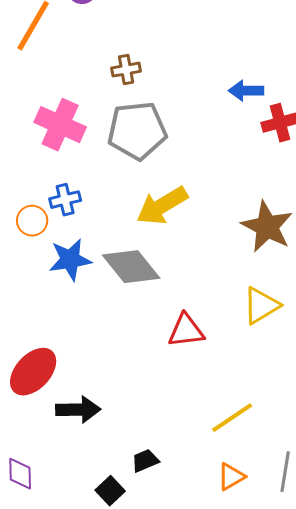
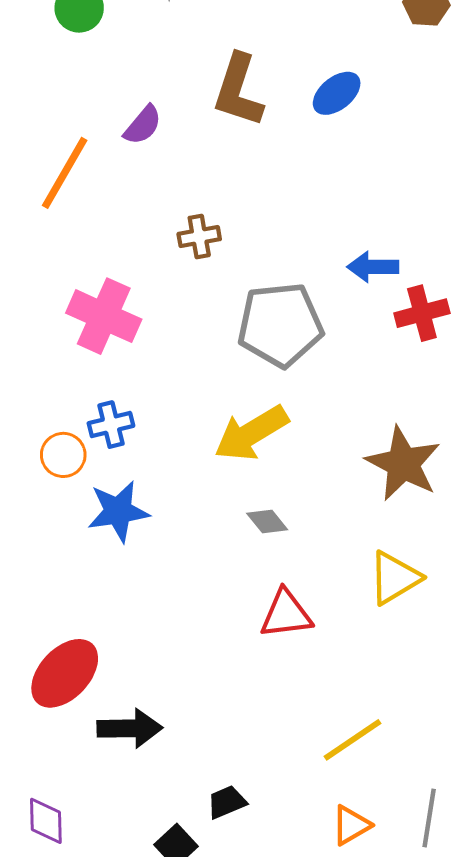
gray pentagon: (137, 131) -> (280, 325), moved
gray diamond: (131, 267) -> (267, 521), moved, size x0.5

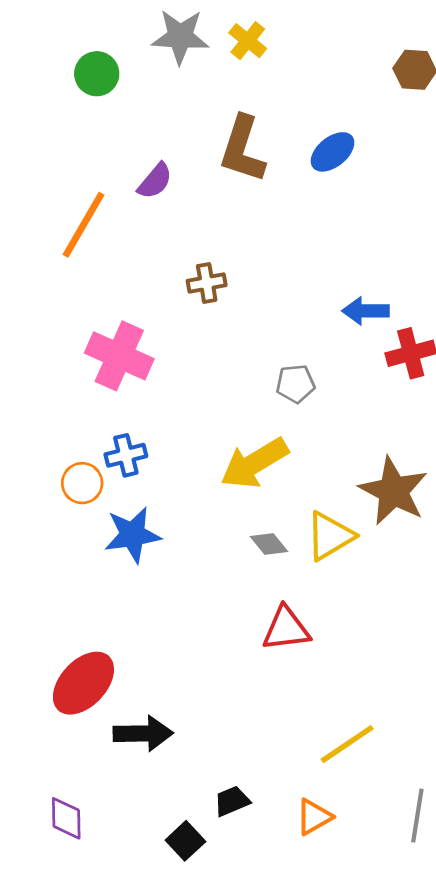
gray pentagon: (280, 325) -> (295, 384), moved, size x0.5
yellow triangle: (394, 578) -> (330, 536), moved
orange triangle: (351, 825) -> (314, 817), moved

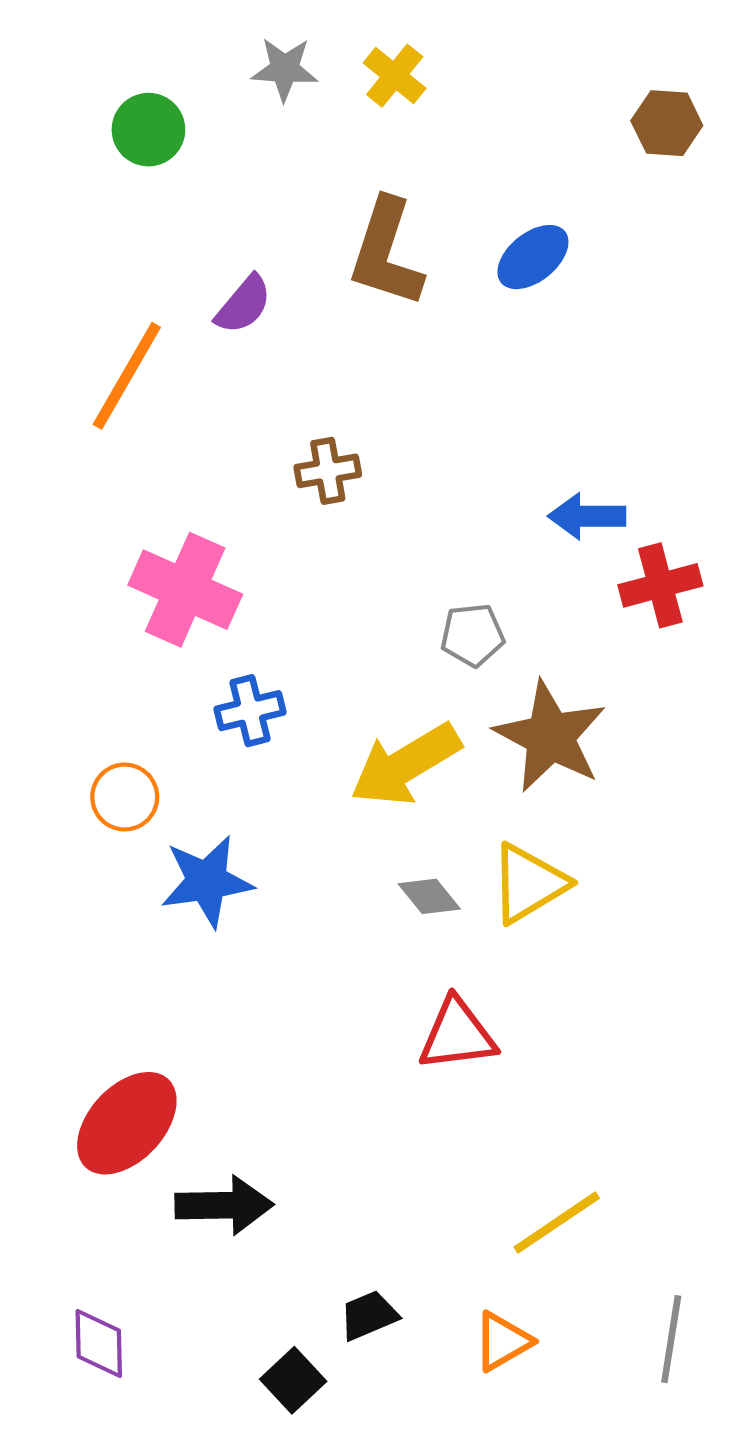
gray star: (180, 37) -> (285, 69), size x0.7
blue cross: (126, 455) -> (250, 711), moved
brown star: (393, 491) -> (550, 737), moved

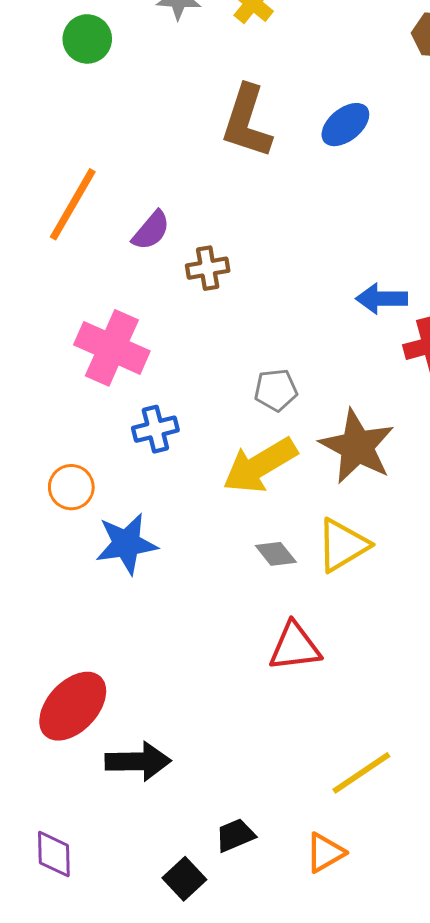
purple semicircle: (243, 305) -> (151, 230), moved
gray pentagon: (472, 635) -> (276, 390), moved

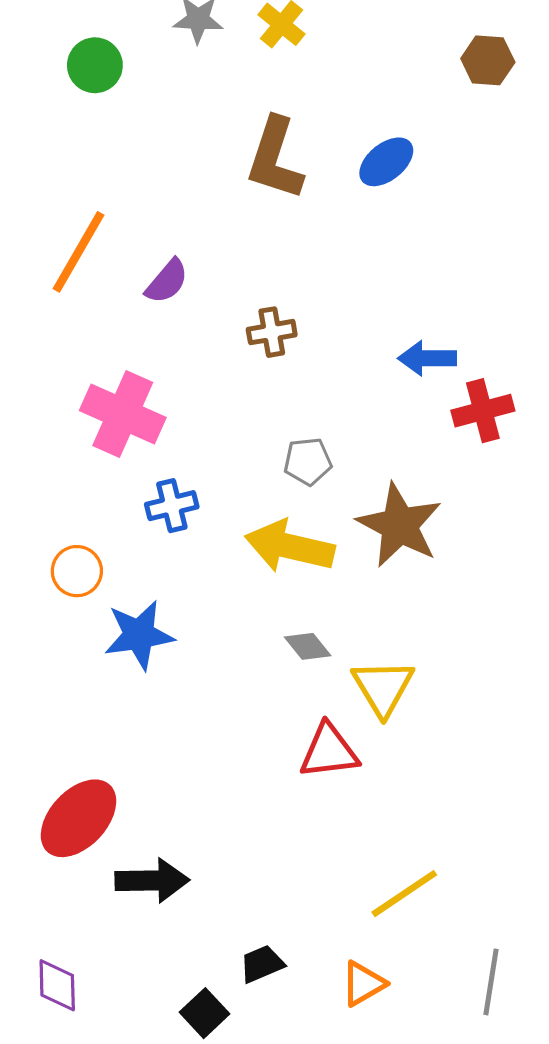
brown cross: (208, 268) -> (272, 332), moved
yellow arrow: (260, 465) -> (290, 547), turned 44
yellow triangle: (343, 545) -> (383, 687), moved, turned -30

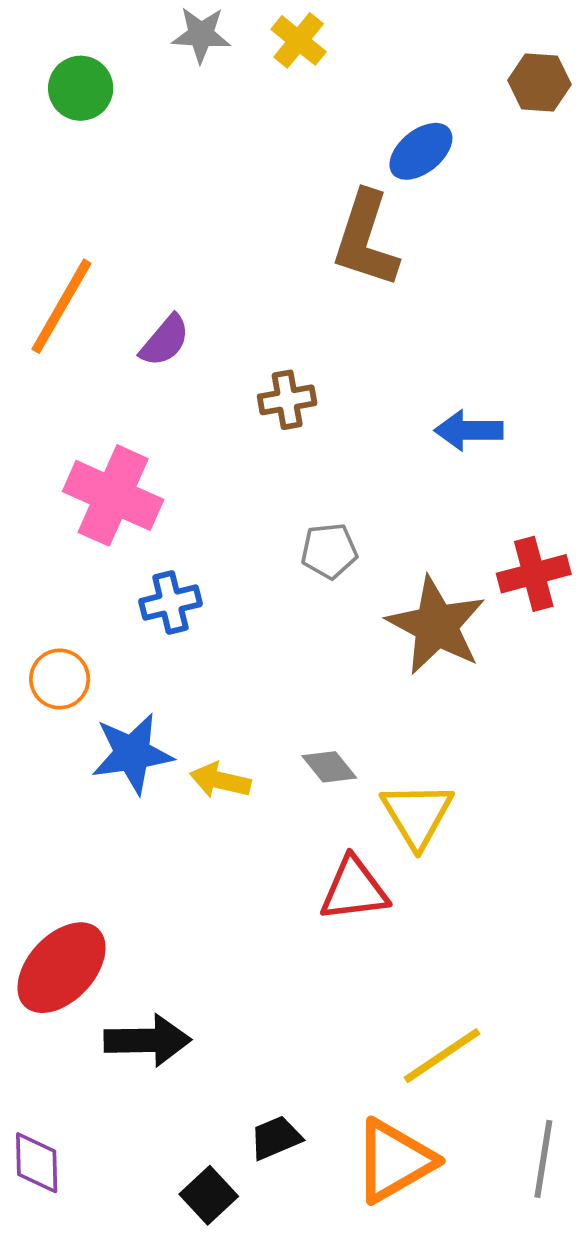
brown L-shape: (275, 159) -> (365, 239), moved
blue ellipse: (386, 162) -> (421, 151), moved
red cross: (483, 411) -> (534, 574), moved
yellow arrow: (290, 547) -> (220, 780), moved, size x0.6
orange triangle: (363, 984) -> (394, 1161), size x1.6

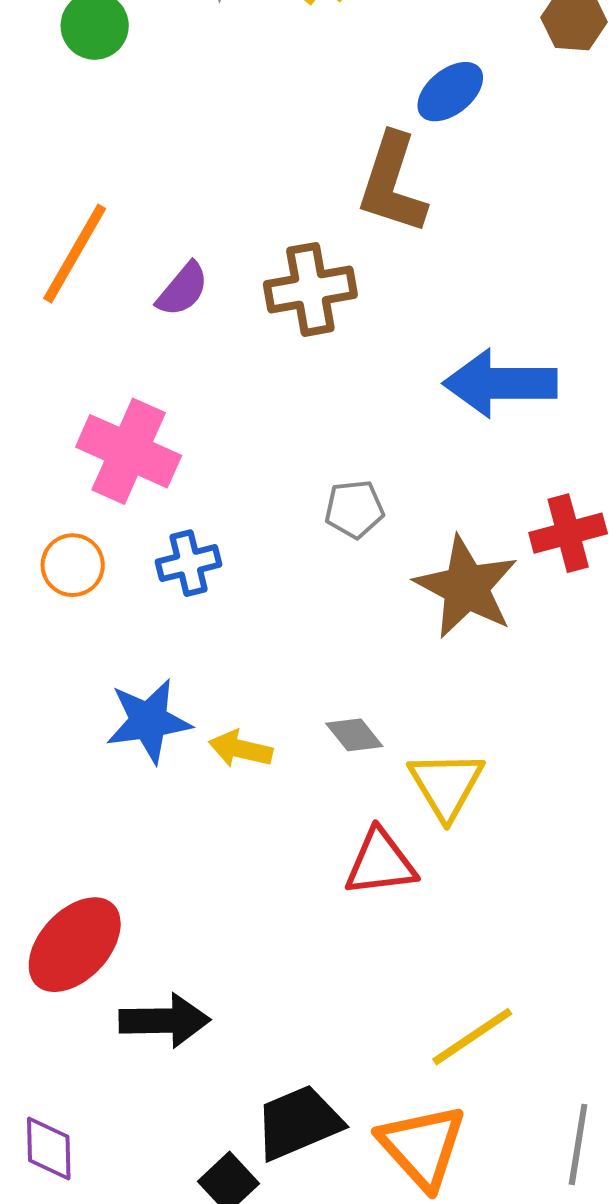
brown cross: (287, 400) -> (310, 289), moved, size x1.5
blue arrow: (469, 430) -> (500, 383), size x1.6
orange circle: (60, 679) -> (73, 565), moved
black trapezoid: (276, 1138) -> (298, 1122), size x1.6
orange triangle: (394, 1161) -> (422, 1146), turned -42

